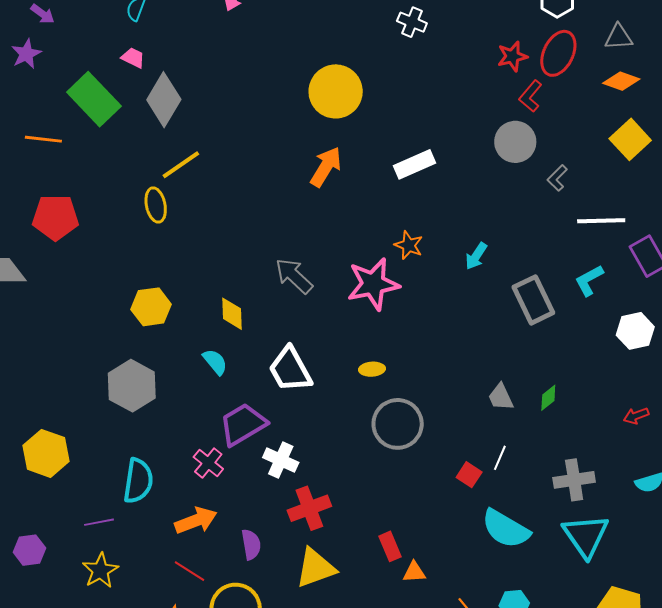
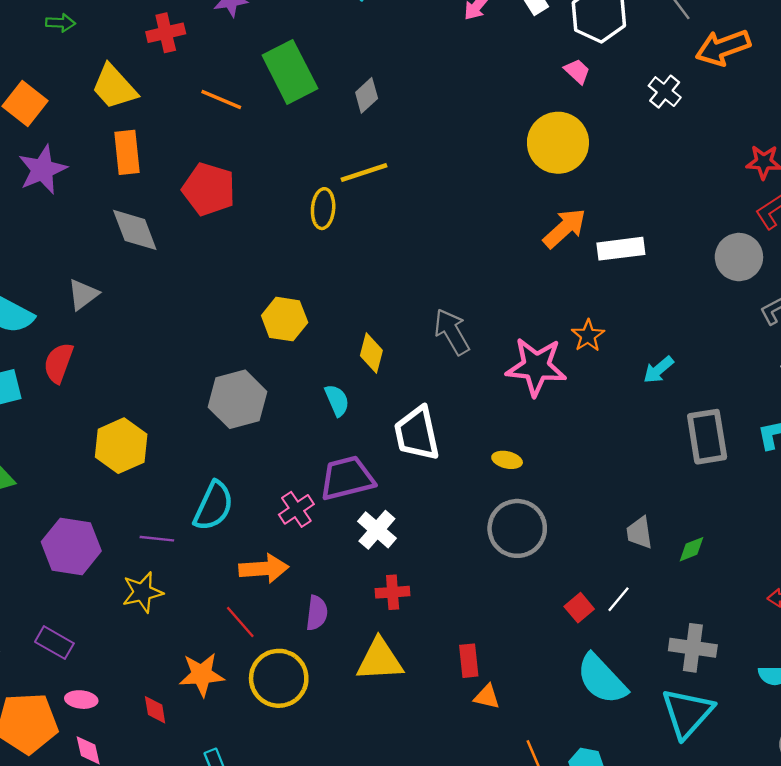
pink trapezoid: (133, 58) -> (577, 71), moved
gray diamond: (164, 100) -> (367, 95), size x0.6
orange arrow: (326, 167) -> (565, 228), moved
red cross: (309, 508) -> (393, 592), size x0.7
purple hexagon: (29, 550) -> (71, 546), size x1.6

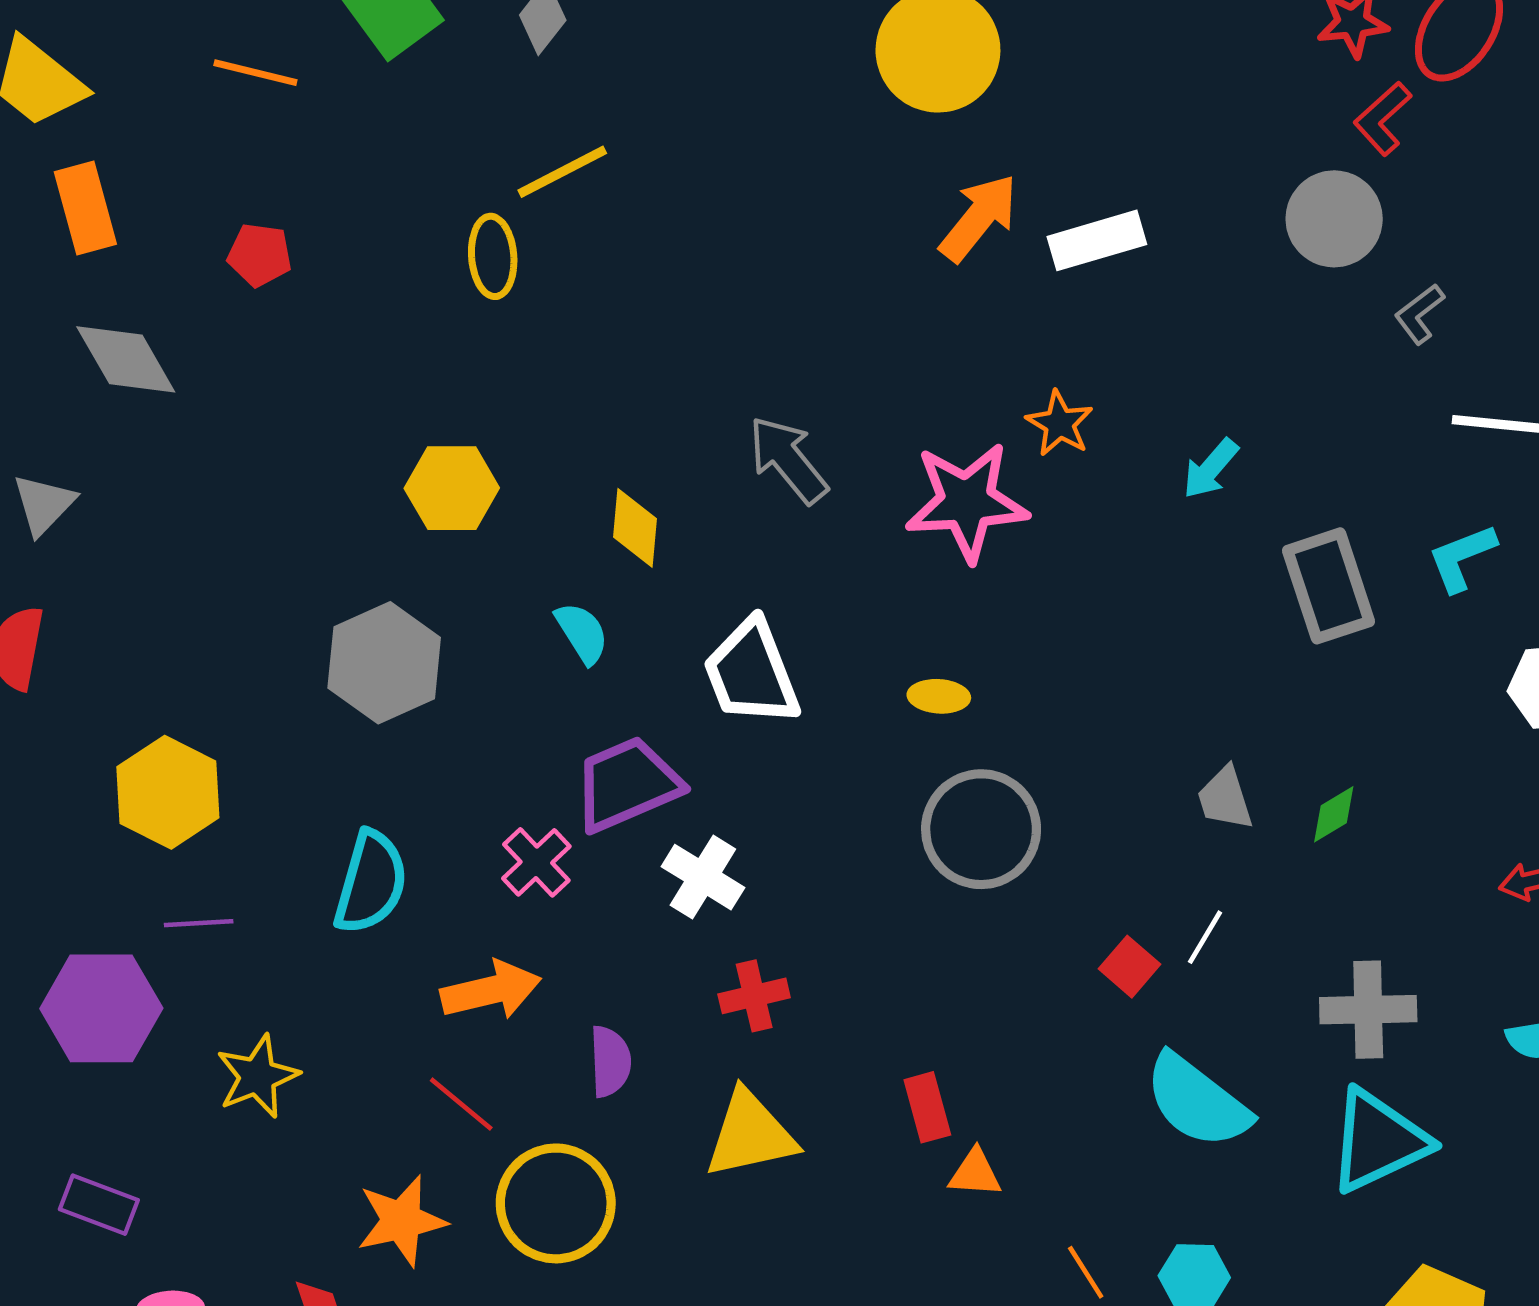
red pentagon: (209, 189) -> (260, 255), size x0.6
purple line: (157, 539) -> (199, 923), moved
cyan triangle: (687, 713) -> (1378, 1141), turned 32

